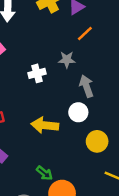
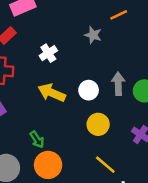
white cross: (37, 73) -> (48, 53), moved, turned -35
gray arrow: (86, 86) -> (118, 84), moved

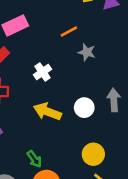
orange line: (119, 15) -> (69, 32), moved
yellow circle: (98, 124) -> (93, 154), moved

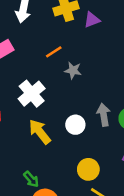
white cross: (43, 72) -> (32, 94), size x1.5
yellow arrow: (47, 112) -> (40, 132), turned 36

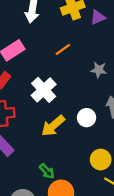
gray star: (73, 70) -> (99, 70), moved
yellow arrow: (40, 132) -> (53, 126), turned -90

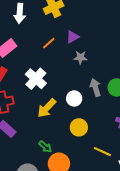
purple triangle: (98, 17) -> (72, 37), moved
yellow circle: (101, 160) -> (79, 127), moved

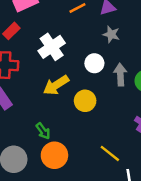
white circle: (74, 98) -> (94, 63), moved
yellow circle: (79, 127) -> (85, 101), moved

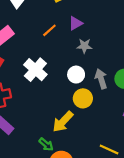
yellow arrow: (56, 85) -> (63, 122), moved
yellow circle: (85, 101) -> (83, 98), moved

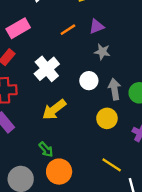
yellow circle: (83, 98) -> (107, 118), moved
yellow arrow: (63, 122) -> (54, 110), moved

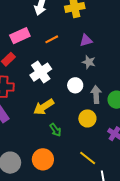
orange line: (68, 30) -> (52, 39), moved
green arrow: (46, 149) -> (55, 130), moved

